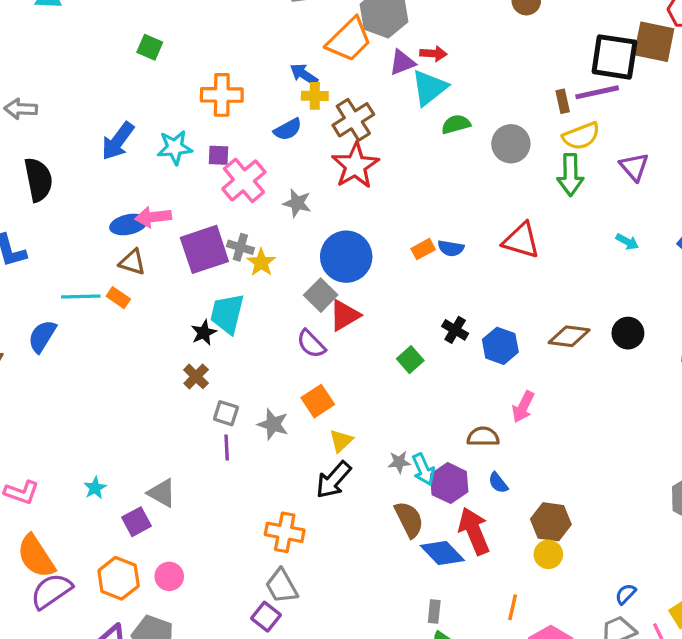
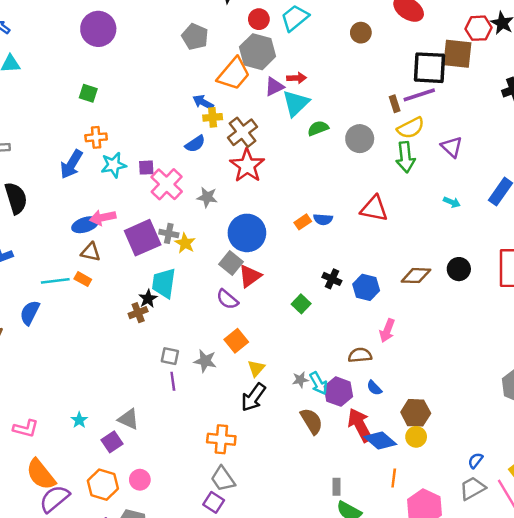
orange cross: (222, 95) -> (96, 137), moved, size x0.7
brown cross: (196, 376) -> (138, 313), moved, turned 30
blue diamond: (442, 553) -> (380, 440), moved

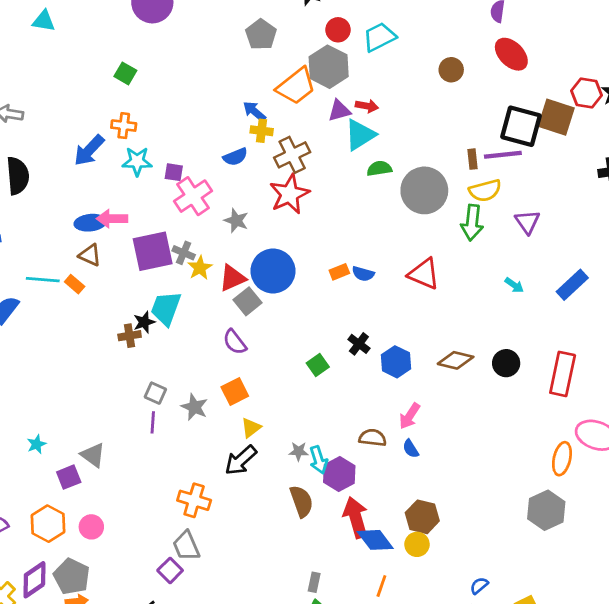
gray circle: (360, 139) -> (424, 190), size x1.4
red triangle: (250, 276) -> (232, 278), moved
blue semicircle: (374, 388) -> (411, 449), moved

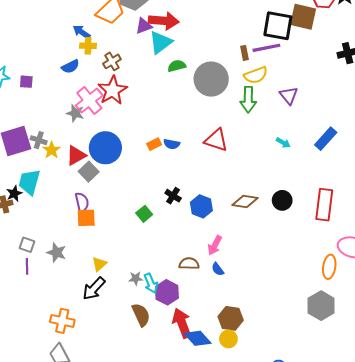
red arrow: (367, 106) -> (164, 21), size x1.8
brown cross: (292, 155) -> (112, 61), size x0.7
pink cross: (193, 196) -> (89, 100), moved
purple semicircle: (235, 342) -> (82, 202), turned -150
orange square: (235, 391) -> (86, 218), moved, turned 30

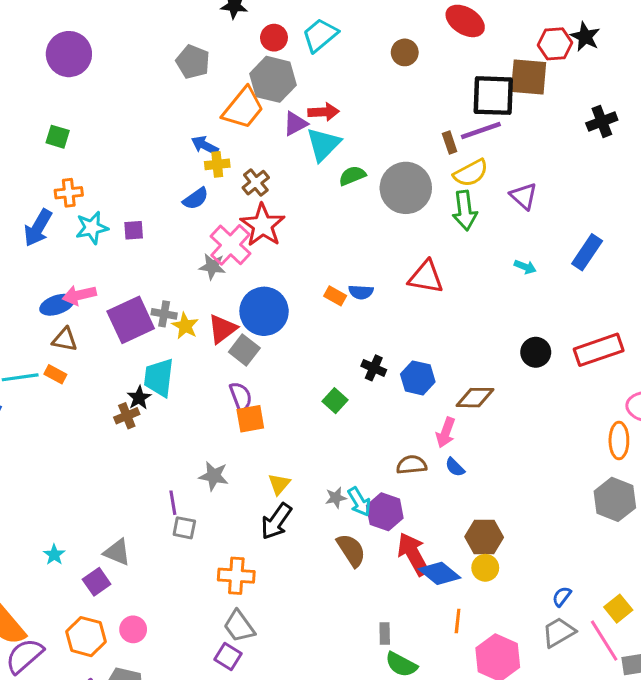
red arrow: (164, 21) -> (324, 112), size x0.7
orange rectangle: (154, 144) -> (335, 296), turned 64
brown diamond: (245, 202) -> (475, 398), moved
red rectangle: (324, 205) -> (599, 350), turned 72
gray square: (27, 245) -> (184, 528), moved

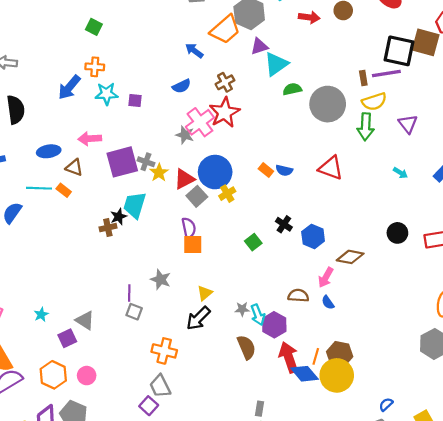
red arrow: (324, 112) -> (309, 17), moved
yellow cross: (217, 164) -> (227, 194), moved, turned -35
blue ellipse: (57, 305) -> (49, 151), moved
yellow circle: (485, 568) -> (337, 375), size x1.8
orange line: (458, 621) -> (316, 356), moved

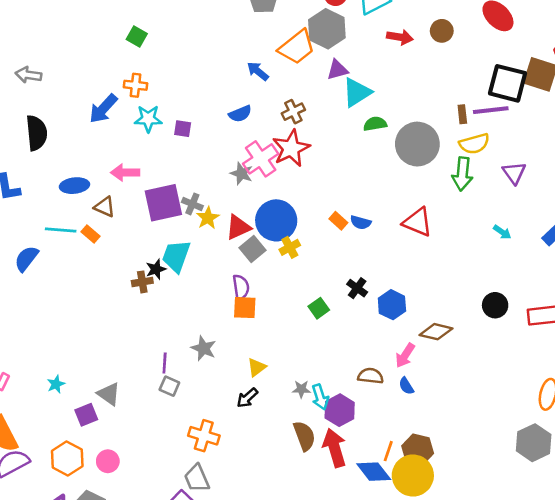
black arrow: (198, 318) -> (247, 398), size x0.7
red arrow: (289, 357) -> (335, 448), moved

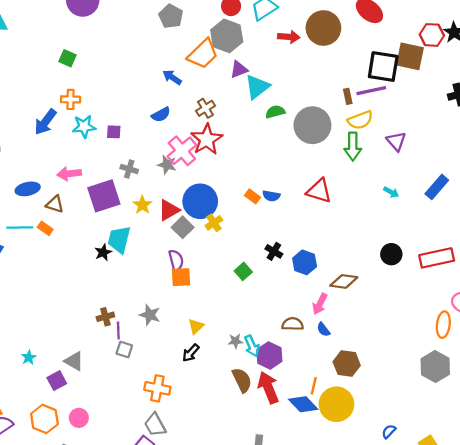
brown circle: (442, 31) -> (323, 28), size x1.8
gray cross: (192, 204) -> (129, 169), moved
brown cross: (142, 282) -> (105, 317), moved
brown hexagon: (418, 450) -> (347, 364), moved

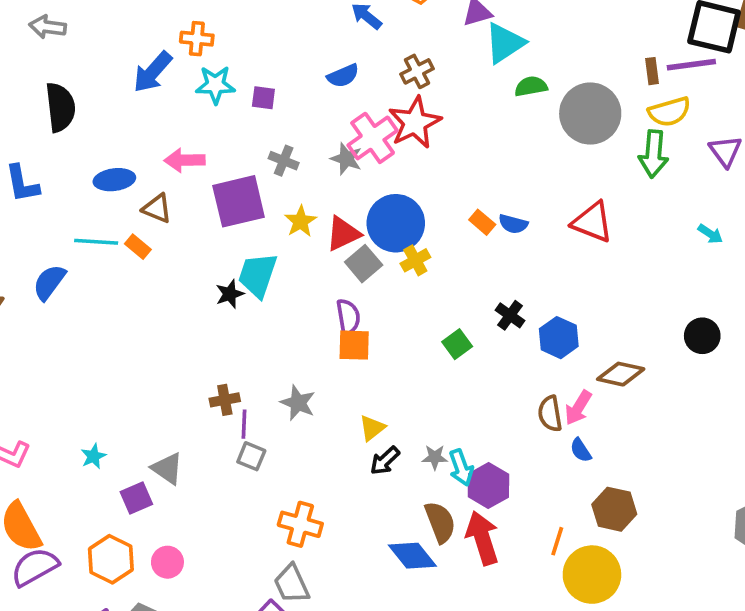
brown semicircle: (293, 324) -> (550, 414), moved, turned -105
black arrow: (191, 353) -> (385, 461), moved
blue diamond: (303, 404) -> (412, 556), moved

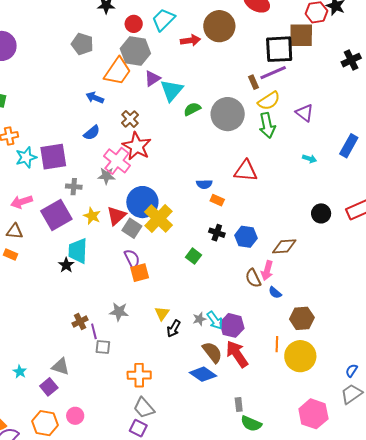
purple square: (263, 98) -> (53, 157), size x2.0
orange rectangle: (482, 222) -> (217, 200), moved
yellow cross: (415, 260) -> (159, 219), size x1.8

